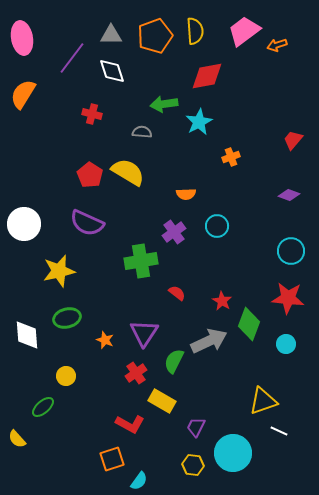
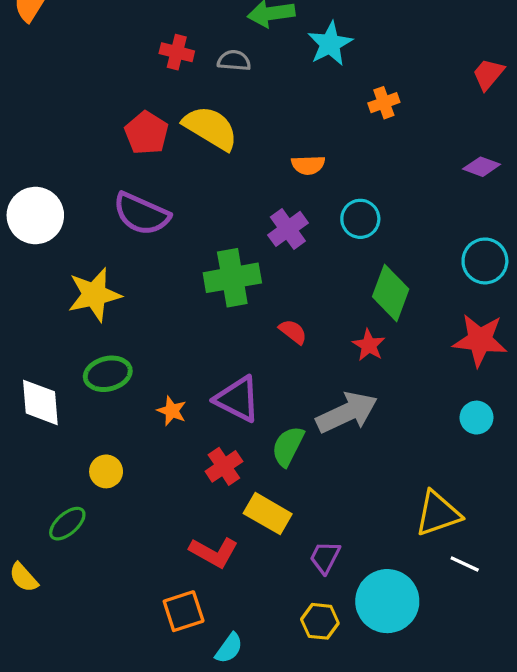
red cross: (92, 114) -> (177, 52), moved
green diamond: (249, 324) -> (391, 293), moved
purple triangle: (144, 333) -> (237, 399), turned -36

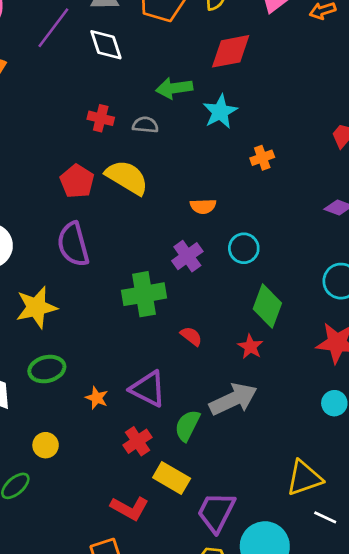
purple semicircle: (141, 214) -> (73, 244), turned 51
purple trapezoid: (325, 557) -> (216, 512), size x1.6

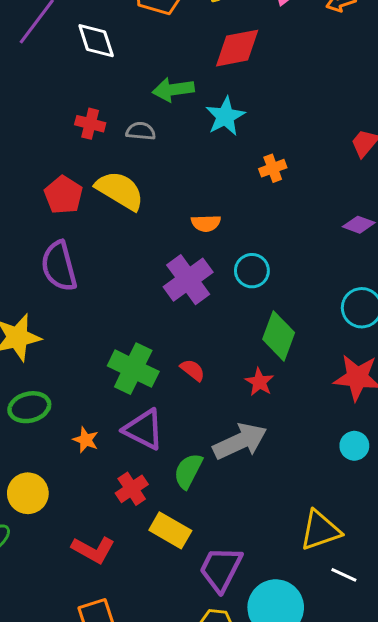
purple cross: (187, 256) -> (188, 280), size x1.4
green cross: (144, 294) -> (133, 369), moved, turned 36
yellow circle: (46, 445) -> (28, 493), size x1.4
red L-shape: (130, 508) -> (93, 550), moved

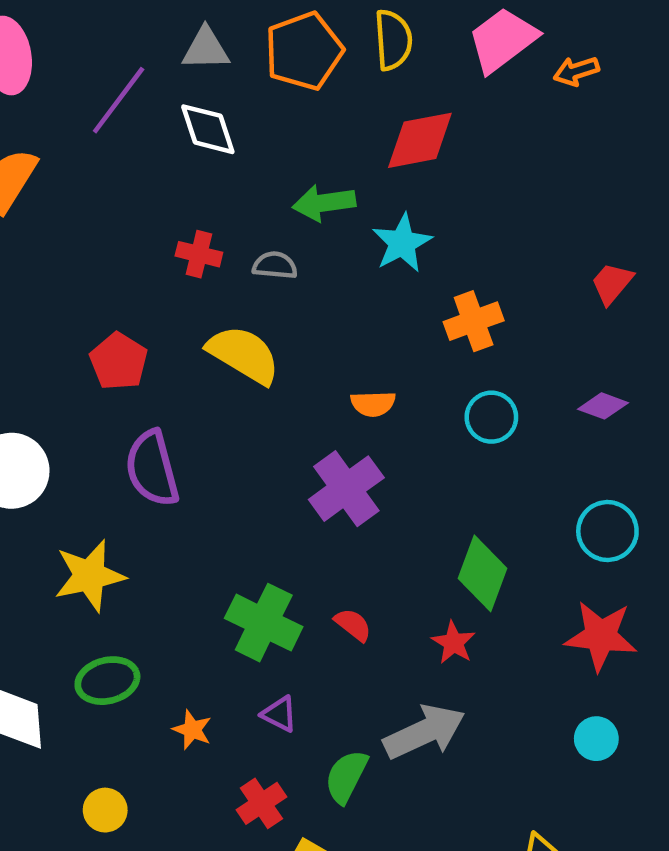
orange cross: (273, 168) -> (474, 321), size x1.4
red pentagon: (63, 195) -> (119, 361), moved
cyan circle: (252, 271) -> (491, 417), moved
purple triangle: (144, 429) -> (279, 714), size x0.6
yellow circle: (28, 493) -> (105, 810), size x0.7

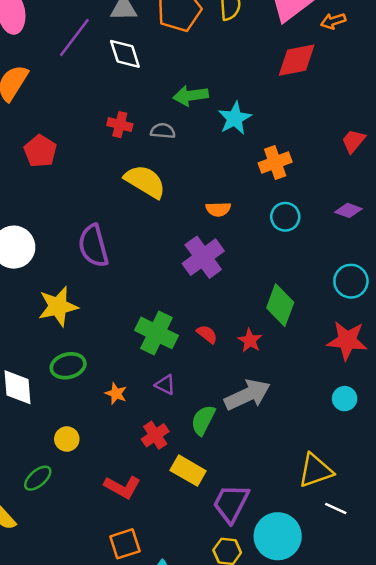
red diamond: (420, 140) -> (297, 60), moved
red pentagon: (119, 361) -> (40, 151), moved
red star: (453, 643) -> (250, 341), moved

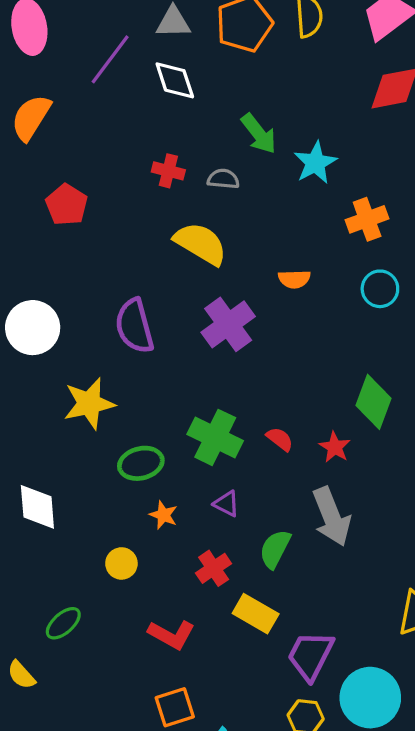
green arrow: (191, 96) -> (259, 134), turned -120
purple cross: (203, 257) -> (228, 324), moved
green ellipse: (68, 366) -> (141, 463), moved
gray arrow: (247, 395) -> (332, 517), turned 93
yellow circle: (67, 439) -> (121, 563), moved

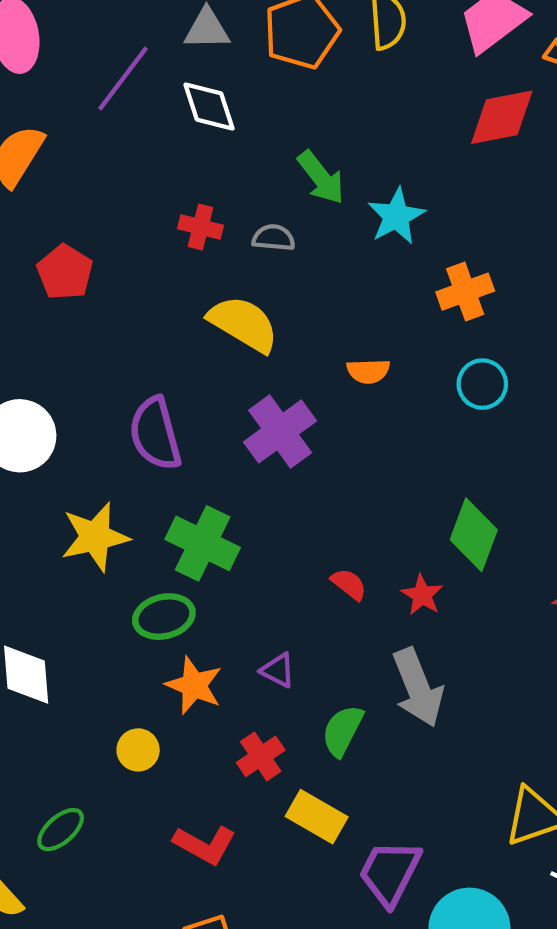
green cross: (215, 437) -> (203, 543), moved
orange star: (163, 515) -> (194, 685), size x1.5

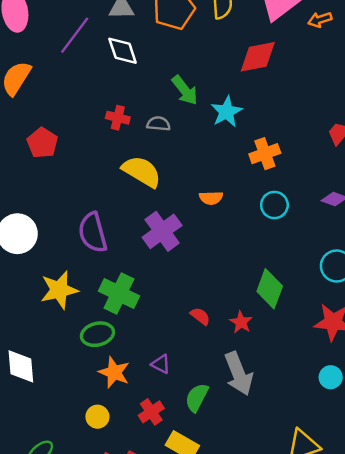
red diamond: (502, 117) -> (258, 57), moved
yellow circle: (138, 750) -> (97, 417), moved

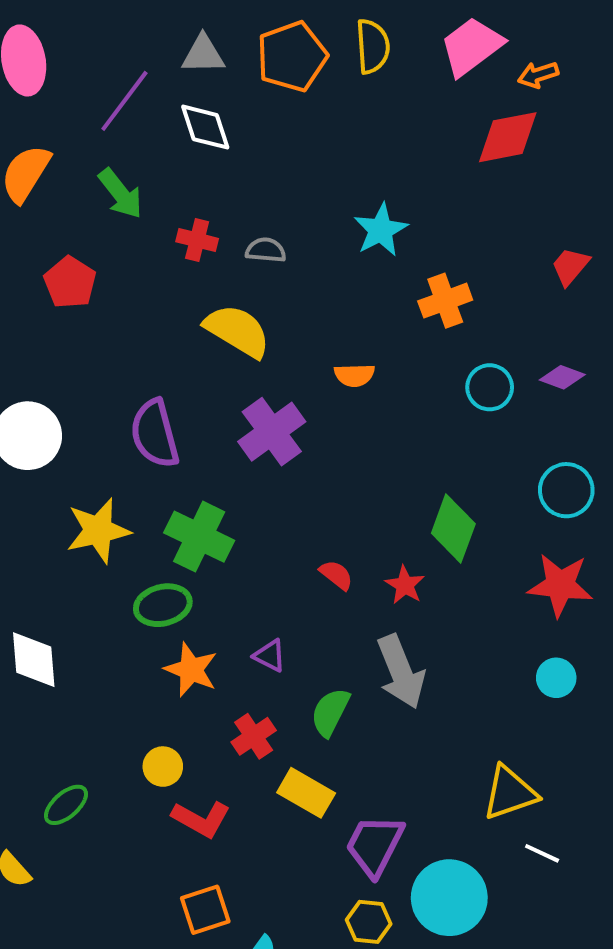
red diamond: (258, 57) -> (508, 137), moved
green arrow: (185, 90) -> (120, 194), moved
cyan circle: (274, 205) -> (490, 387), moved
yellow circle: (97, 417) -> (163, 767), moved

